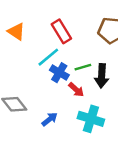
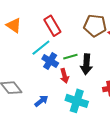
red arrow: (76, 90) -> (64, 76), turned 32

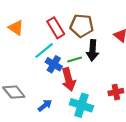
brown pentagon: (95, 25) -> (82, 26), moved
black arrow: (86, 64) -> (93, 50), moved
red arrow: (64, 76) -> (69, 79), size x1.5

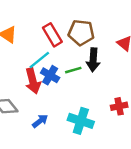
red arrow: (69, 79) -> (33, 81), moved

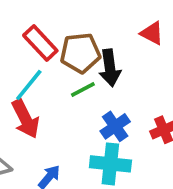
brown pentagon: (81, 33) -> (80, 53), moved
blue cross: (50, 75) -> (115, 126), moved, turned 36

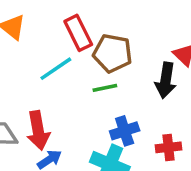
black arrow: (110, 68) -> (166, 80), moved
red arrow: (25, 119) -> (38, 131), moved

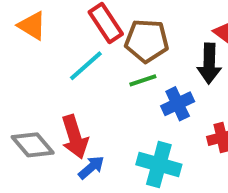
blue cross: (125, 131) -> (178, 104), moved

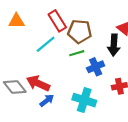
orange triangle: (32, 26) -> (17, 21), turned -35
red arrow: (75, 137) -> (38, 83), turned 130

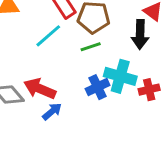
blue cross: (96, 67) -> (98, 87), moved
cyan cross: (84, 100) -> (120, 76), moved

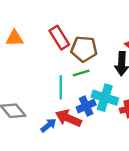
cyan line: (48, 36) -> (61, 87), moved, turned -50
red arrow: (40, 89) -> (68, 118), moved

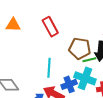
brown pentagon: (84, 49) -> (80, 48), moved
green line: (81, 73) -> (89, 60), moved

